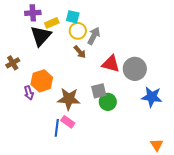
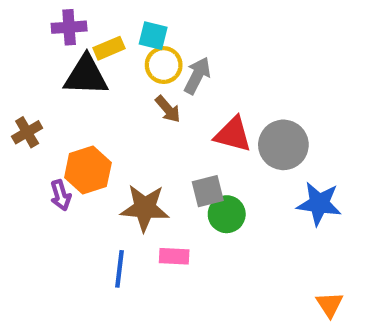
black triangle: (41, 36) -> (86, 76), turned 50
pink rectangle: (68, 122) -> (174, 256), moved, turned -32

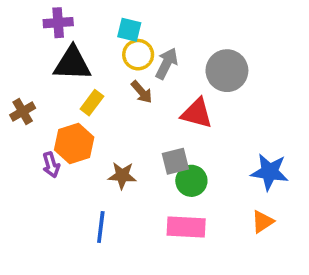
yellow rectangle: (109, 48) -> (92, 103), moved, turned -30
gray circle: (283, 145) -> (227, 71), moved
brown star: (145, 208) -> (122, 175), size x0.7
pink rectangle: (174, 256) -> (186, 227), moved, size x1.5
orange triangle: (330, 305) -> (262, 222), moved, turned 30

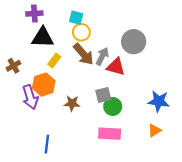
gray arrow: (167, 64) -> (102, 56), moved
brown arrow: (142, 92) -> (83, 54), size x1.6
purple arrow: (51, 165) -> (30, 97), size x1.6
blue line: (101, 227) -> (47, 144), moved

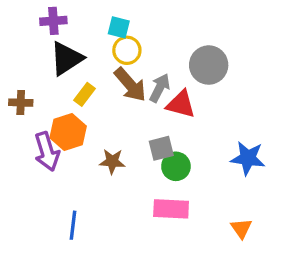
black triangle: (43, 38) -> (66, 58), turned -35
brown cross: (13, 66) -> (21, 103), turned 32
orange triangle: (155, 130) -> (241, 228), moved, turned -32

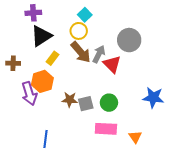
cyan square: (119, 27) -> (85, 15), moved, turned 32
red triangle: (181, 104) -> (112, 64), turned 30
gray square: (161, 148) -> (86, 104), moved
orange triangle: (241, 228) -> (135, 137), moved

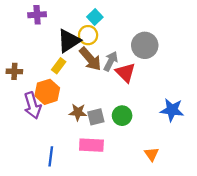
black triangle: (41, 36) -> (69, 41), moved
pink rectangle: (106, 129) -> (91, 145), moved

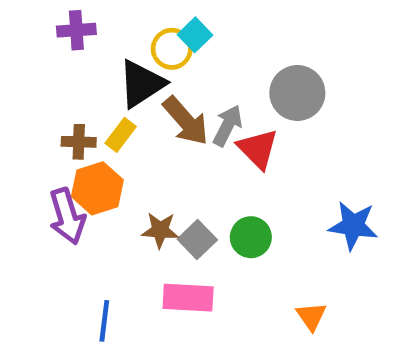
yellow circle: (88, 35) -> (172, 49), moved
brown cross: (14, 71) -> (79, 142), moved
gray square: (96, 117) -> (197, 240), turned -30

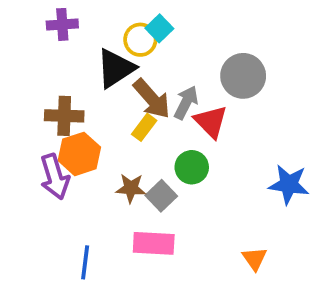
yellow rectangle: (121, 135) -> (144, 127), moved
brown cross: (79, 142) -> (64, 116), size x1.4
green circle: (251, 237) -> (192, 167), moved

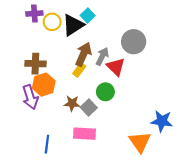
yellow circle: (140, 40) -> (52, 22), moved
black triangle: (116, 68) -> (73, 25), moved
brown arrow: (152, 99) -> (83, 54), turned -115
blue star: (289, 184) -> (162, 121), moved
orange triangle: (255, 259) -> (140, 142), size x1.6

